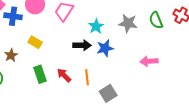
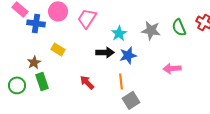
green rectangle: (40, 74) -> (42, 81), moved
orange line: (87, 77) -> (121, 81), moved

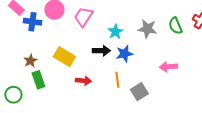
yellow rectangle: (58, 49) -> (64, 57), moved, size x1.5
red arrow: (87, 82) -> (83, 81), turned 140
green circle: (17, 85) -> (13, 95), moved
gray square: (131, 100) -> (139, 92), moved

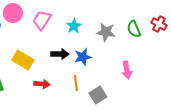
cyan star: (115, 32) -> (74, 26), moved
pink arrow: (168, 67) -> (127, 70), turned -96

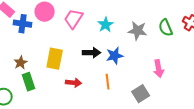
yellow rectangle: (23, 60) -> (55, 59), turned 70
gray square: (98, 95) -> (141, 94), moved

